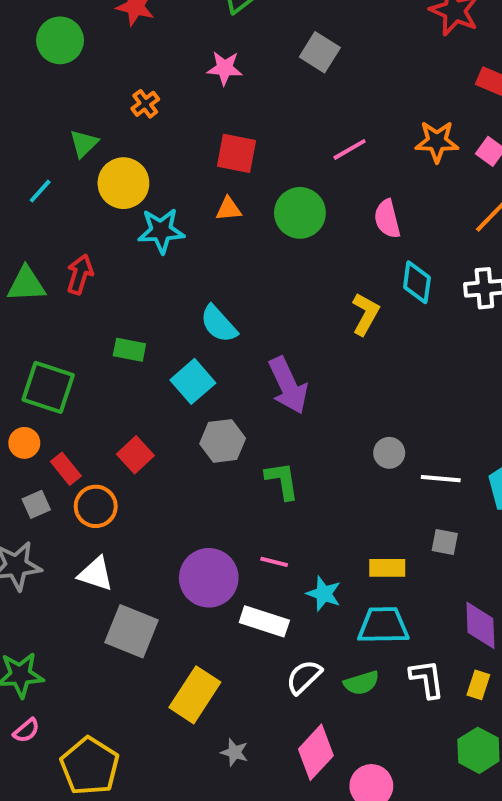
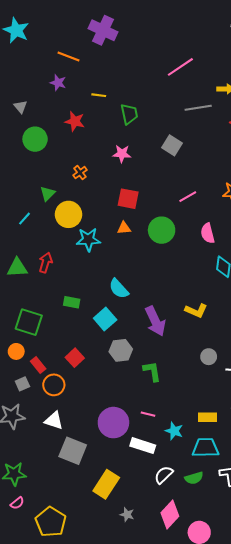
yellow L-shape: (365, 314) -> (196, 311), moved, turned 85

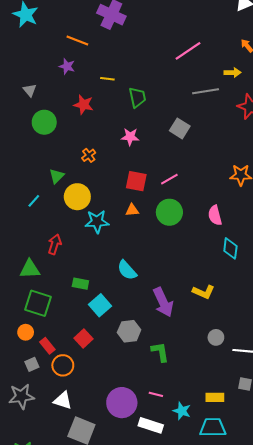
pink line: (188, 197) -> (169, 179), moved
green triangle: (17, 268) -> (30, 269), moved
cyan square: (105, 319) -> (100, 305), moved

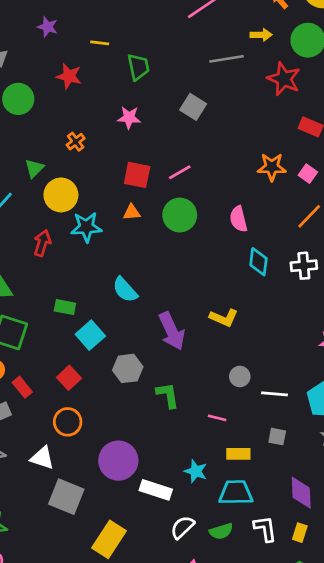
red arrow: (55, 244) -> (42, 243), moved
orange circle: (63, 365) -> (68, 422), moved
pink line: (156, 394) -> (217, 418), moved

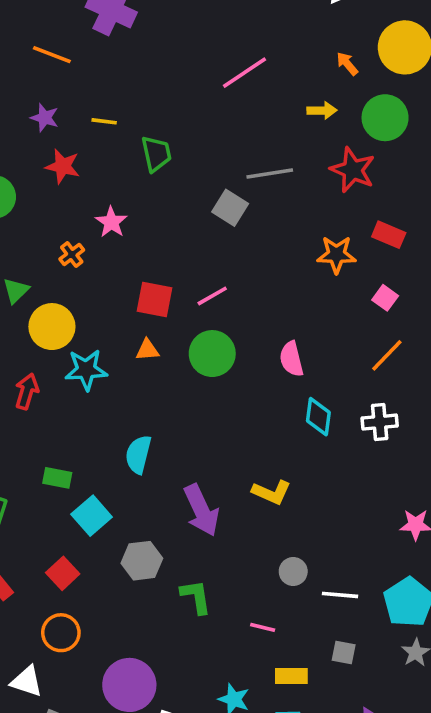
purple star: (48, 27) -> (45, 118), moved
gray line: (226, 59) -> (270, 173), moved
pink star: (129, 118) -> (111, 222), moved, turned 30
orange star: (272, 167) -> (336, 255), moved
cyan semicircle: (125, 290) -> (138, 454), turned 56

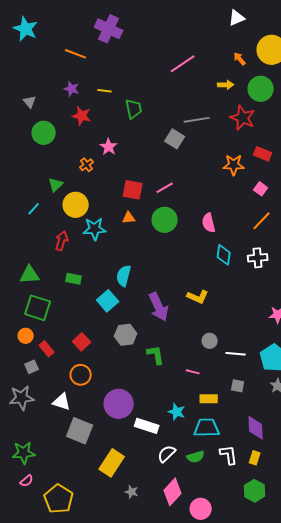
green rectangle: (57, 478) -> (74, 279), moved
cyan square: (92, 516) -> (108, 301), moved

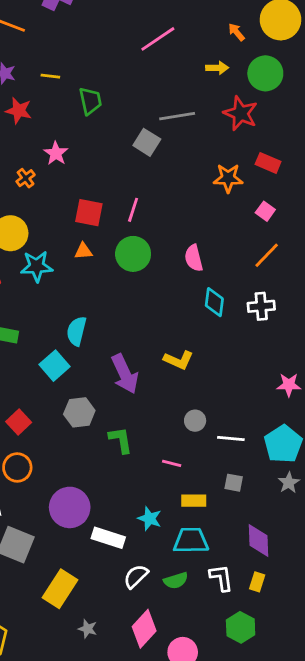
pink line: (165, 188) -> (133, 210), turned -42
green hexagon: (255, 491) -> (241, 627), moved

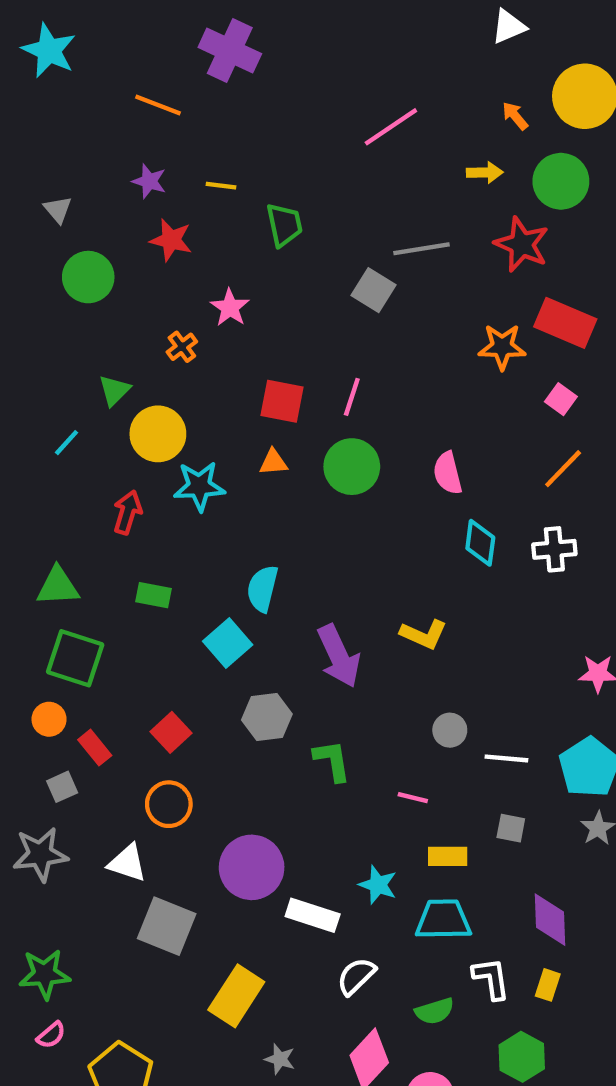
red rectangle: (268, 163) -> (565, 323), size x1.5
green semicircle: (176, 580) -> (435, 1011), moved

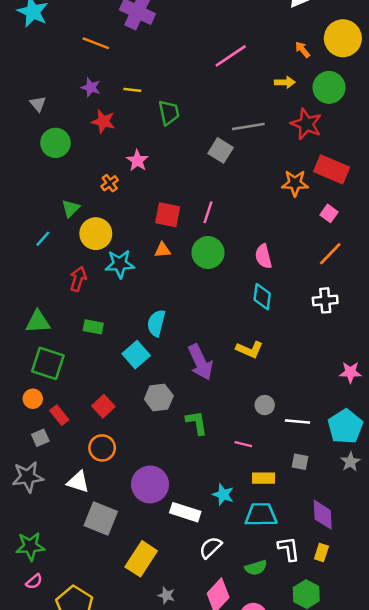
cyan diamond: (480, 543) -> (262, 297), moved

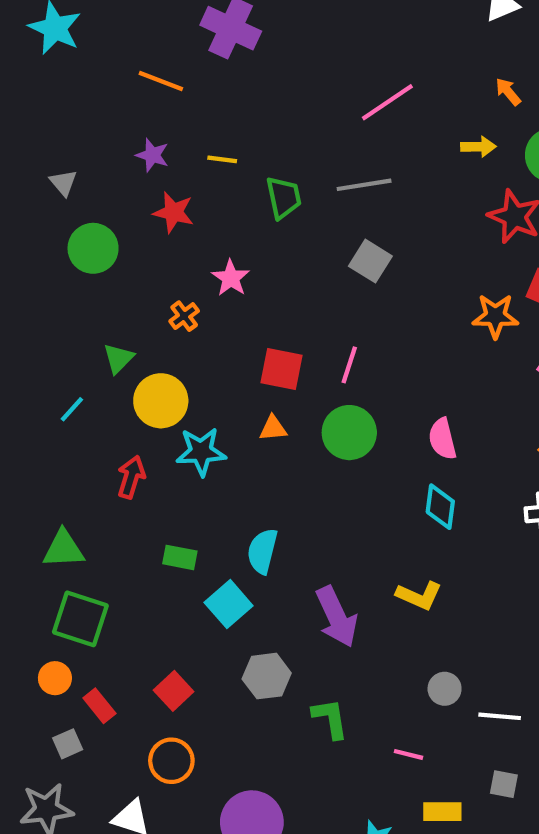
gray line: (248, 126) -> (364, 185), moved
green rectangle: (93, 327) -> (180, 557), moved

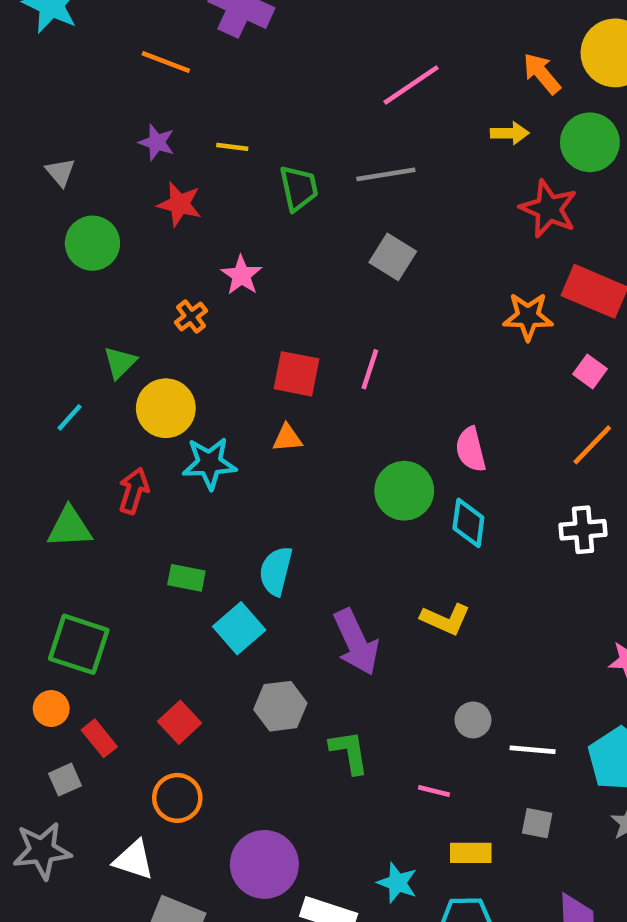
orange arrow: (508, 92) -> (542, 74), size x1.4
green circle: (349, 433) -> (404, 491), moved
green triangle: (63, 549) -> (70, 527), moved

